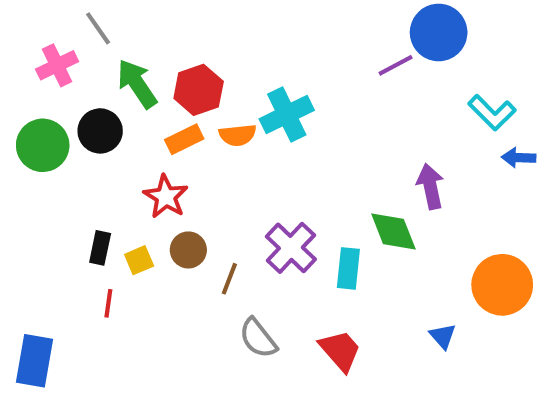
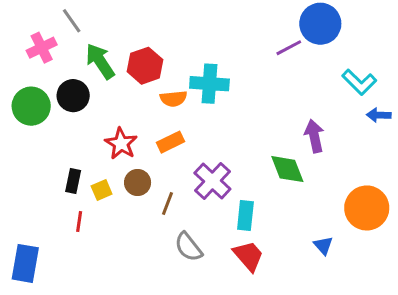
cyan cross: (287, 115) -> (209, 84), turned 30
orange rectangle: (184, 139) -> (170, 142), moved
cyan rectangle: (348, 268) -> (245, 215), moved

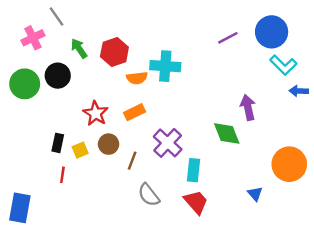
blue circle: (320, 24) -> (272, 32), moved
green arrow: (100, 61) -> (79, 48), size x0.7

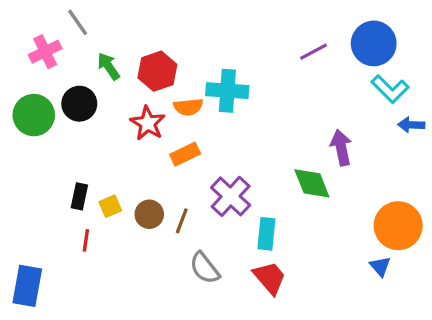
red star: (96, 113) -> (148, 123), moved
brown circle: (109, 144) -> (149, 214), moved
blue triangle: (255, 194) -> (380, 266), moved

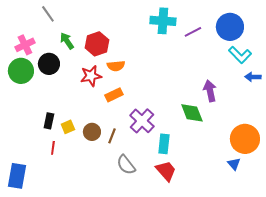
pink cross: (45, 52) -> (25, 45), moved
cyan cross: (227, 91) -> (163, 21), moved
red star: (148, 123) -> (91, 76), turned 30

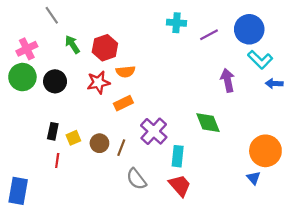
cyan cross: (163, 21) -> (177, 23), size x0.7
black circle: (49, 64) -> (55, 81), moved
purple arrow: (210, 91) -> (228, 80), moved

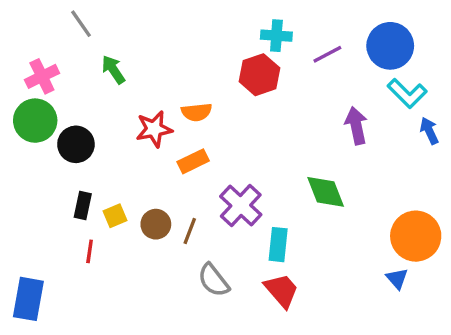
red hexagon: (105, 48) -> (259, 75), moved
black circle: (55, 81) -> (76, 144), moved
blue arrow: (274, 84) -> (429, 131), turned 63

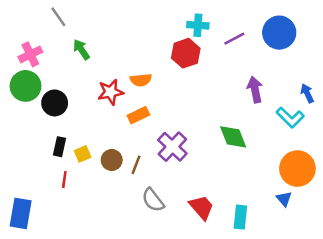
cyan L-shape: (407, 93) -> (290, 118), moved
cyan rectangle: (278, 245) -> (240, 217), moved

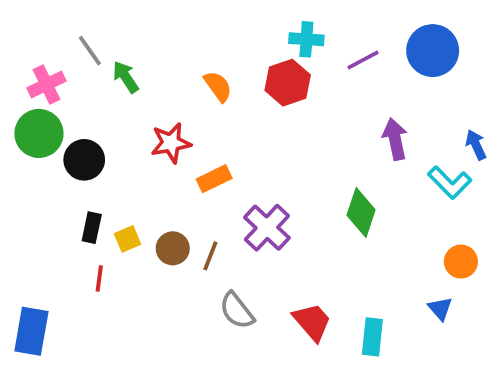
gray line: (58, 17) -> (90, 51), moved
orange semicircle: (141, 80) -> (218, 86), moved, turned -120
green diamond: (233, 137) -> (361, 213), turned 40
orange circle: (297, 169) -> (461, 262), size x0.6

